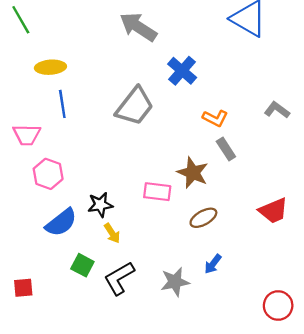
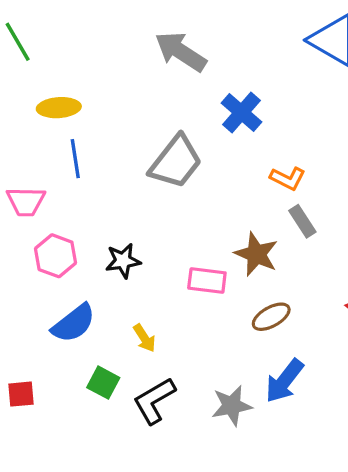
black star: (100, 205) -> (123, 261), moved
blue arrow: (213, 264) -> (284, 381), size x1.6
red square: (23, 288) -> (21, 394), moved

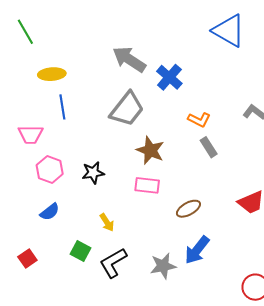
gray arrow: (181, 52) -> (129, 59), moved
brown star: (256, 254) -> (150, 150), moved
blue semicircle: (74, 323) -> (50, 212), moved, size x0.7
red square: (21, 394) -> (27, 258), turned -30

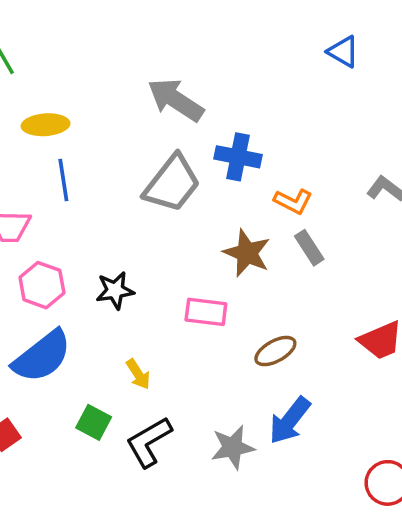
blue triangle: (229, 31) -> (343, 52), size x0.6
blue cross: (169, 77) -> (238, 157), moved, turned -30
brown star: (150, 150) -> (247, 253), moved
blue semicircle: (50, 212) -> (42, 356), size x1.8

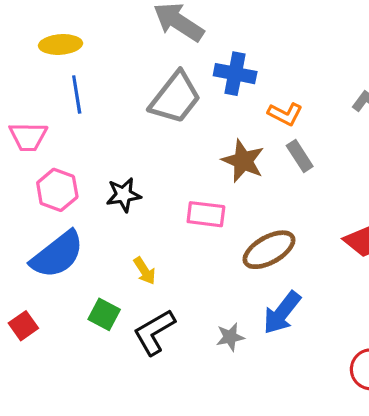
brown ellipse: (275, 351) -> (269, 250), size x1.4
gray star: (233, 447) -> (230, 337), size x0.7

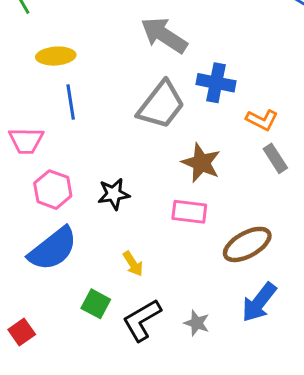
brown star: (243, 161) -> (201, 163), moved
red square: (23, 326) -> (22, 332), moved
gray star: (230, 337) -> (197, 323), moved, turned 30

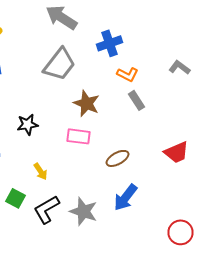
blue cross: (216, 83) -> (110, 43), moved, turned -30
brown ellipse: (247, 244) -> (118, 158), size x0.7
gray star: (197, 323) -> (84, 211), size x1.6

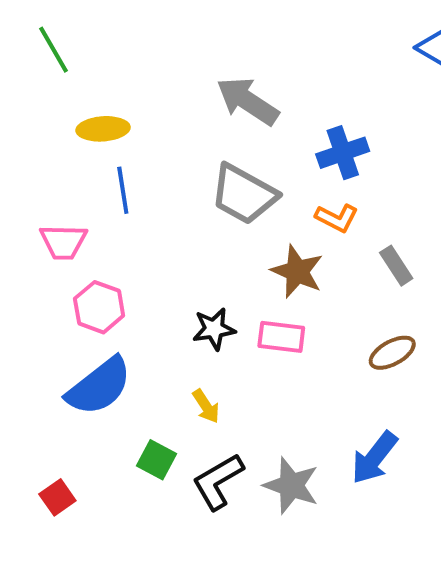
gray trapezoid: (60, 64) -> (244, 194), turned 81
orange L-shape: (128, 74) -> (337, 218), moved
black star: (28, 124) -> (214, 329), moved
brown ellipse: (118, 158) -> (392, 353), moved

